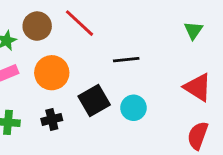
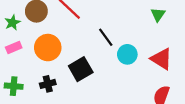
black line: (126, 60) -> (106, 37), turned 60
cyan circle: (133, 108) -> (127, 54), moved

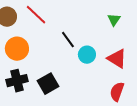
black square: (81, 69) -> (48, 84), moved
black cross: (48, 84) -> (17, 81), size x1.5

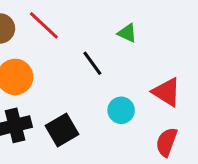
green triangle: (114, 20) -> (127, 33), moved, turned -40
cyan circle: (87, 55) -> (121, 110), moved

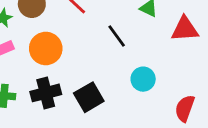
red triangle: (167, 92) -> (185, 29), moved, turned -36

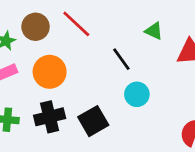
cyan circle: (143, 79) -> (137, 94), moved

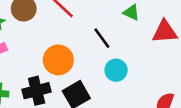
orange circle: (50, 72) -> (58, 60), moved

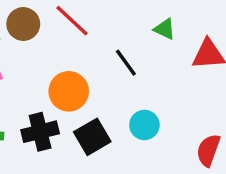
cyan circle: (116, 70) -> (144, 125), moved

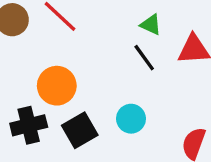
black line: (126, 63) -> (144, 58), moved

